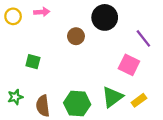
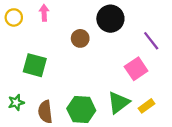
pink arrow: (42, 12) -> (44, 13), turned -88
green square: (33, 62) -> (35, 65), size x1.5
pink square: (129, 65) -> (136, 69), turned 30

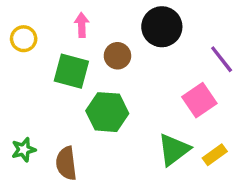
pink arrow: (44, 13) -> (82, 25), moved
yellow circle: (14, 17) -> (24, 39), moved
green square: (35, 65) -> (71, 71), moved
green hexagon: (81, 109) -> (107, 112), moved

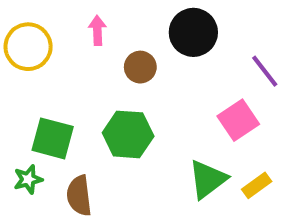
yellow circle: (24, 39) -> (28, 47), size x1.5
green square: (71, 71) -> (53, 138), moved

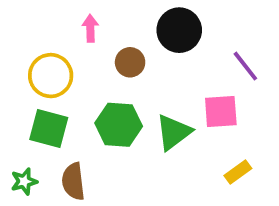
yellow circle: (28, 47) -> (51, 76), moved
pink square: (238, 120) -> (221, 111), turned 30
green star: (28, 179) -> (24, 181), moved
green triangle: (208, 179) -> (174, 132), moved

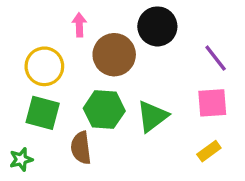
brown circle: (130, 62) -> (114, 55), size x1.6
pink square: (221, 111) -> (212, 103), moved
brown semicircle: (73, 181) -> (81, 148), moved

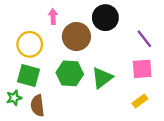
brown semicircle: (81, 148) -> (37, 106), moved
green star: (21, 159) -> (14, 98), moved

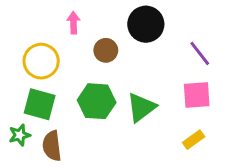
brown circle: (76, 37) -> (106, 50), size x0.6

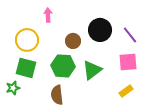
black circle: (146, 24) -> (100, 30), moved
brown circle: (106, 50) -> (73, 41), moved
brown semicircle: (52, 146) -> (57, 95), moved

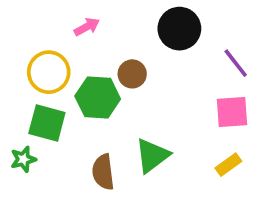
pink arrow: (48, 15) -> (87, 27), turned 64
black circle: (100, 30) -> (179, 29), moved
green hexagon: (63, 66) -> (98, 98), moved
green triangle: (92, 70) -> (152, 156), moved

